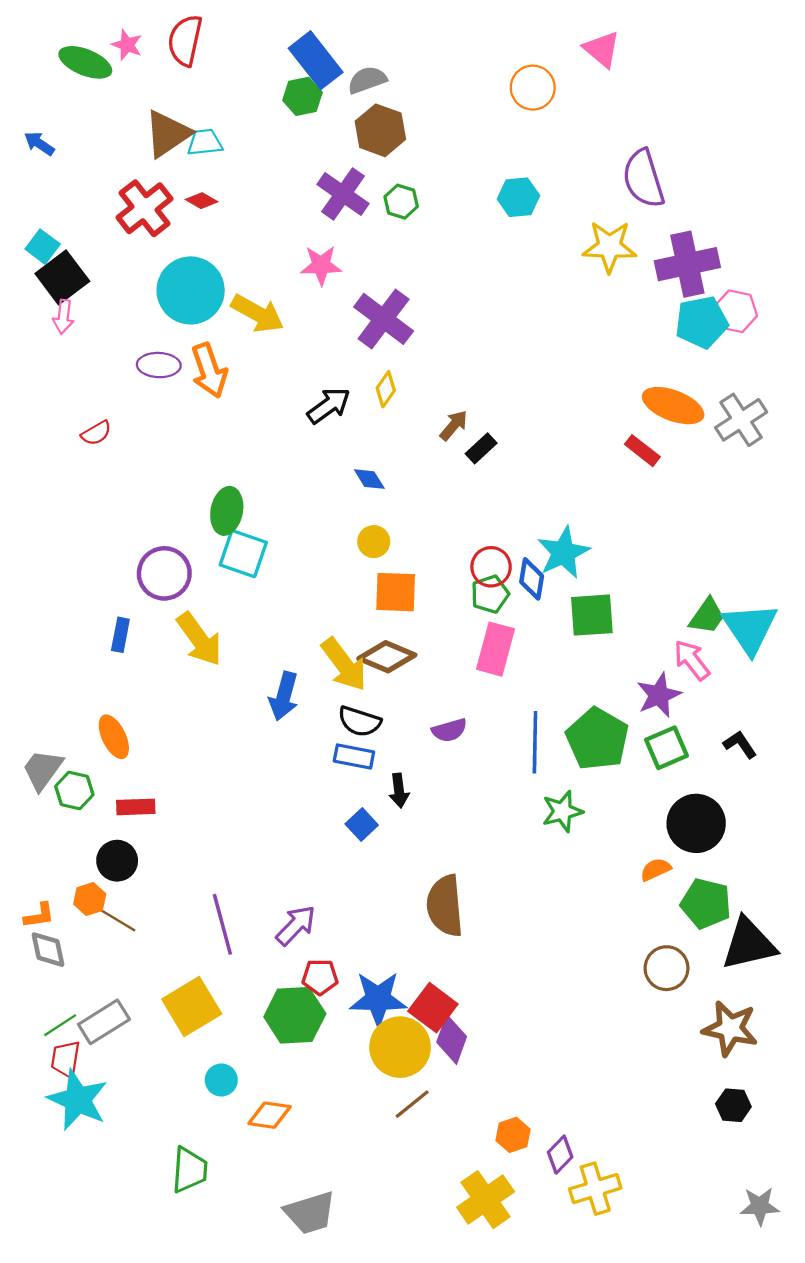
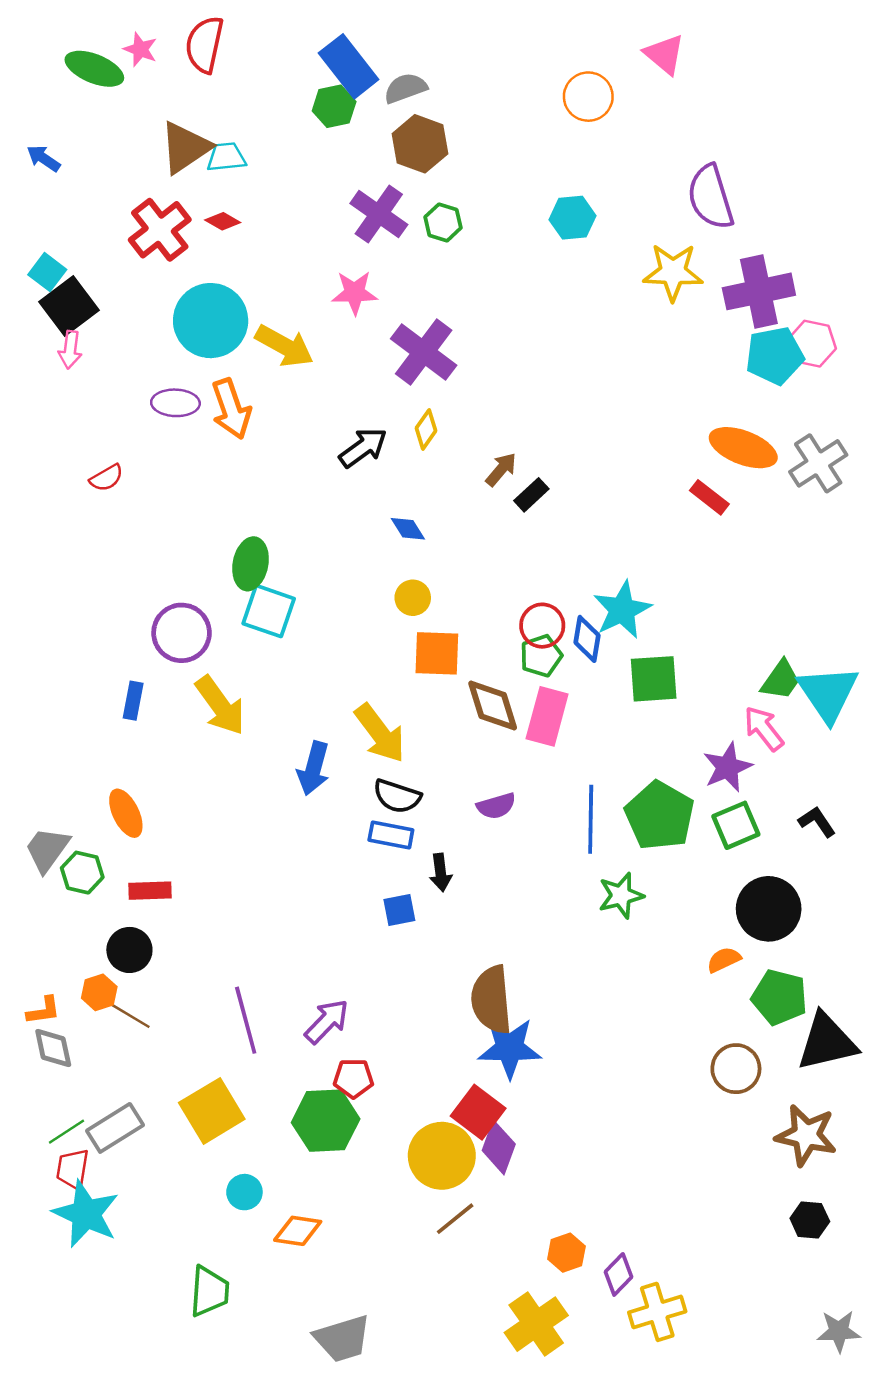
brown diamond: (387, 657) -> (493, 705), moved, turned 50
blue square: (362, 825) -> (399, 910), turned 32
blue star: (378, 999) -> (510, 1048), moved

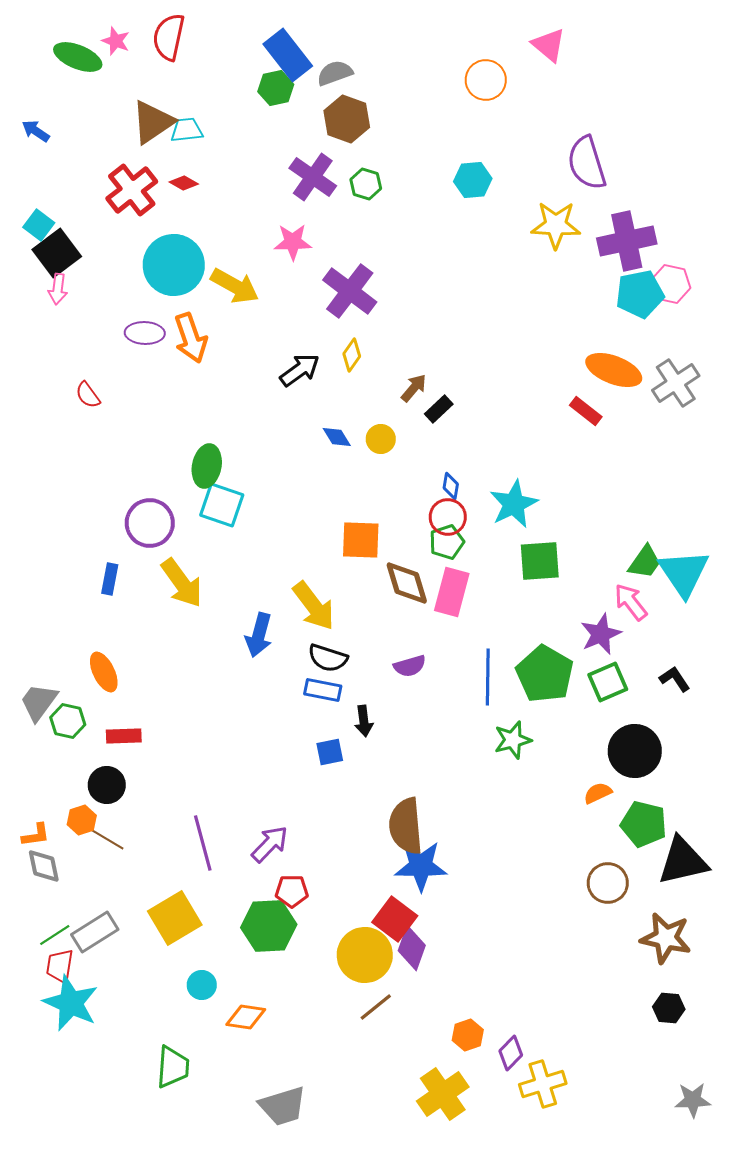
red semicircle: (106, 478) -> (88, 395), turned 84
yellow circle: (413, 598) -> (381, 439), moved
blue diamond: (587, 639) -> (451, 486), moved, size x0.7

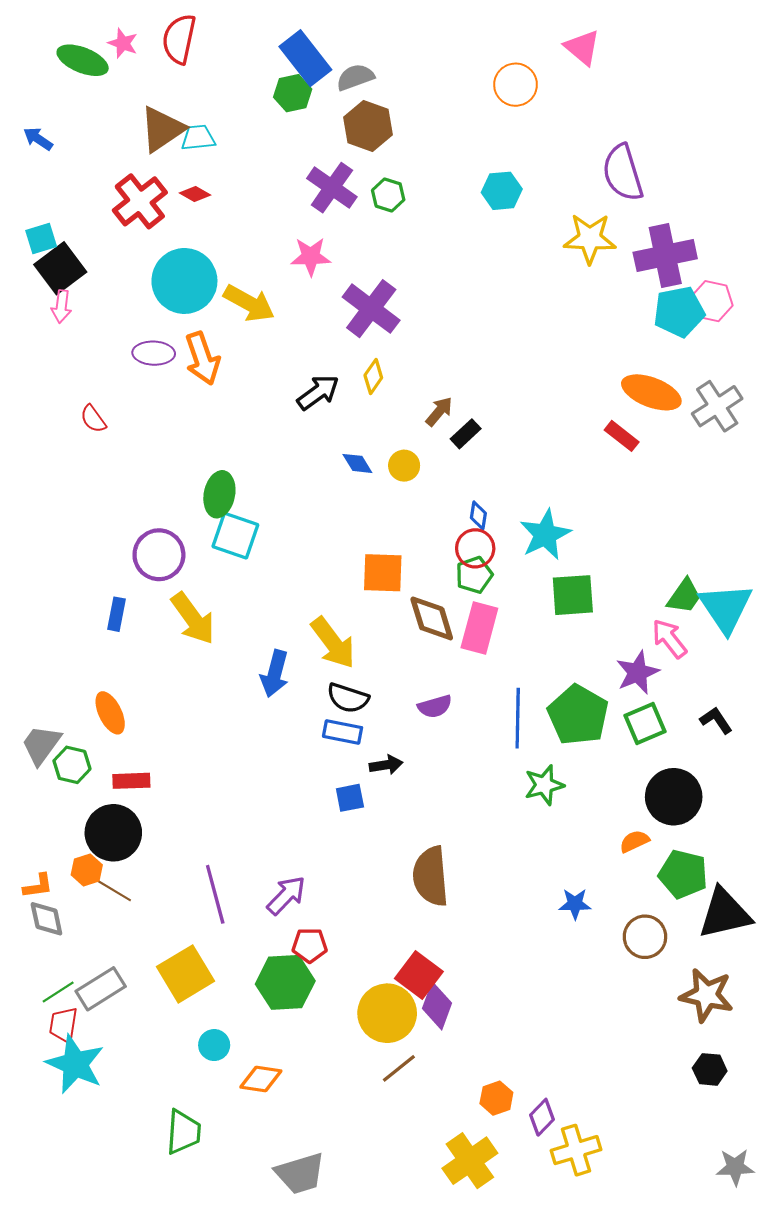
cyan square: (39, 225) -> (41, 239), turned 36
black arrow: (364, 721) -> (386, 765), turned -92
black circle: (107, 785) -> (113, 833), size x1.4
blue star: (421, 866) -> (575, 904), moved, size x0.6

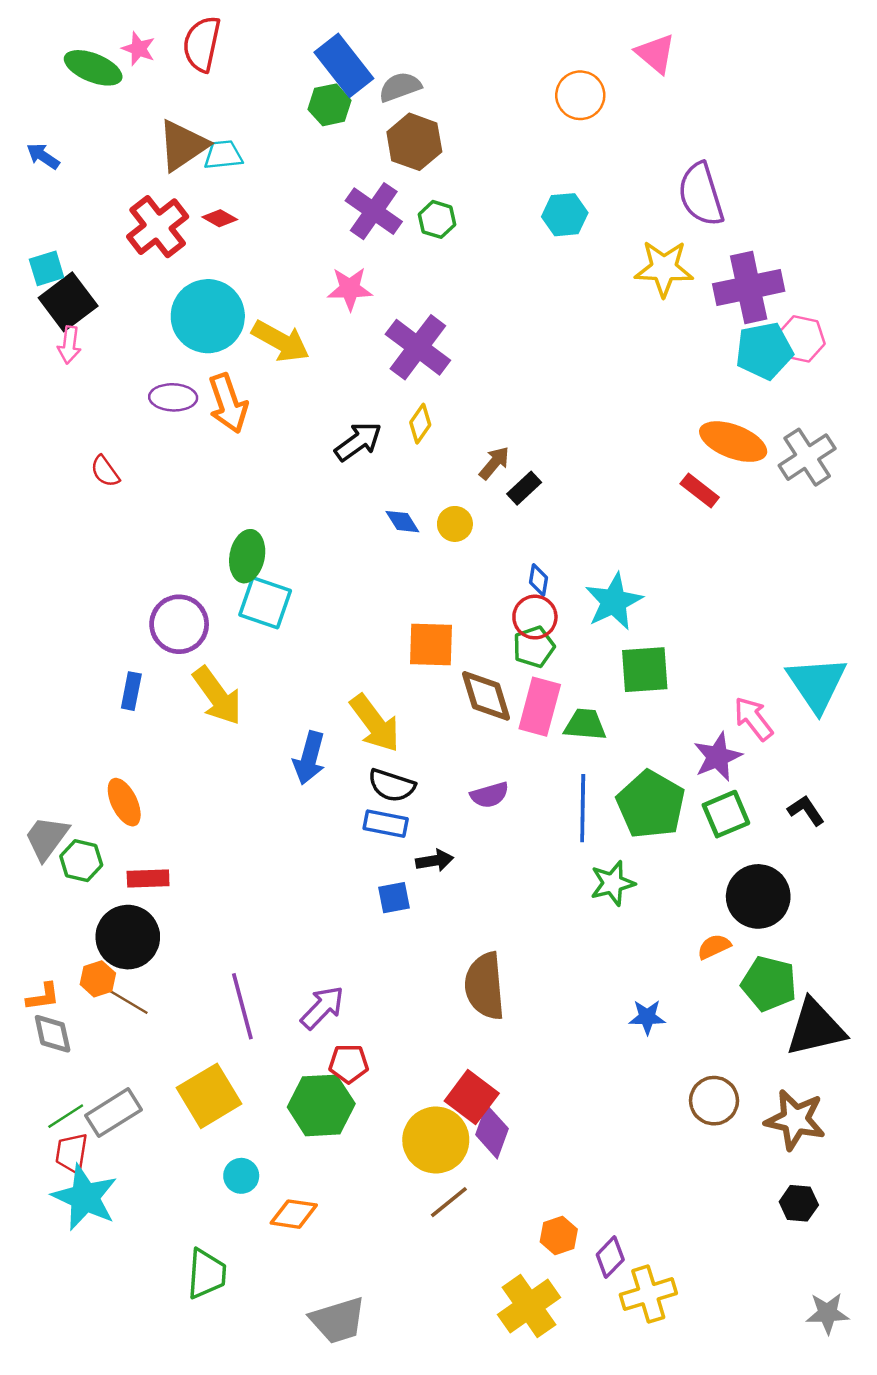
green trapezoid: (684, 596) -> (585, 725), moved, turned -120
brown circle: (645, 937) -> (714, 1101), moved

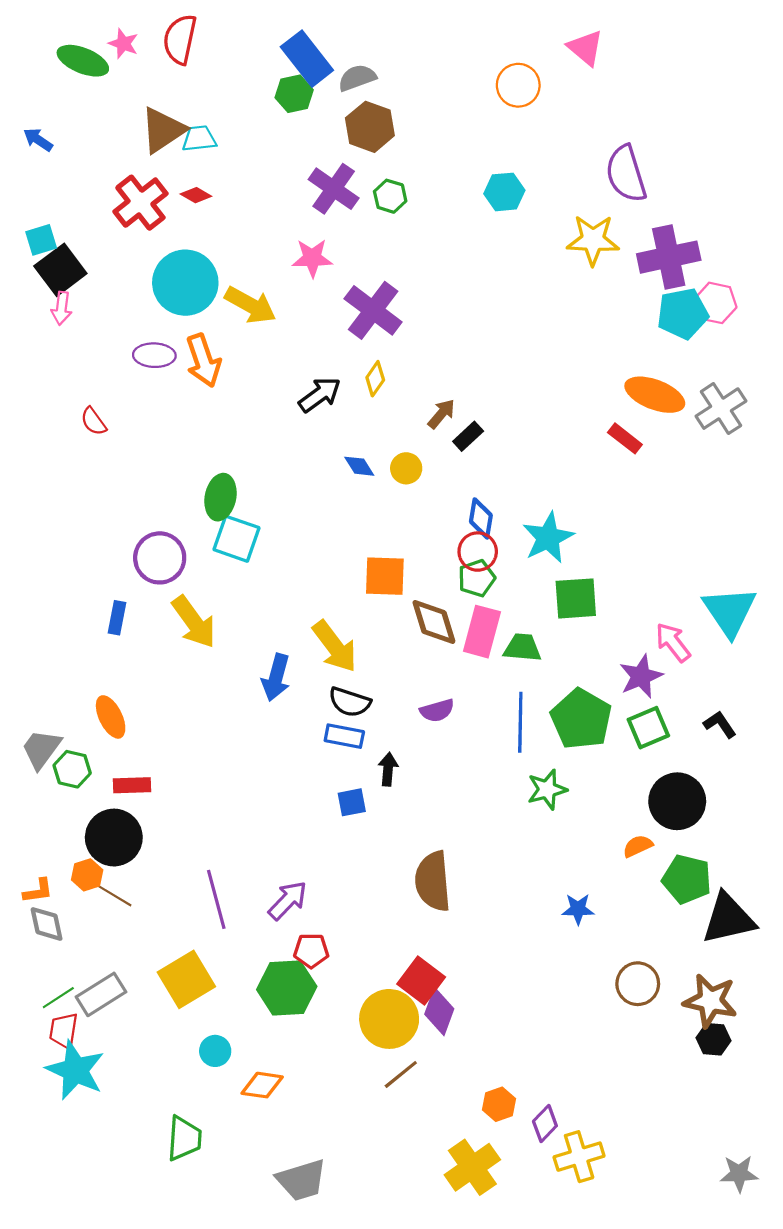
blue diamond: (538, 580) -> (481, 518), size x1.4
black arrow: (435, 861) -> (388, 769), turned -76
black hexagon: (799, 1203) -> (713, 1039), moved

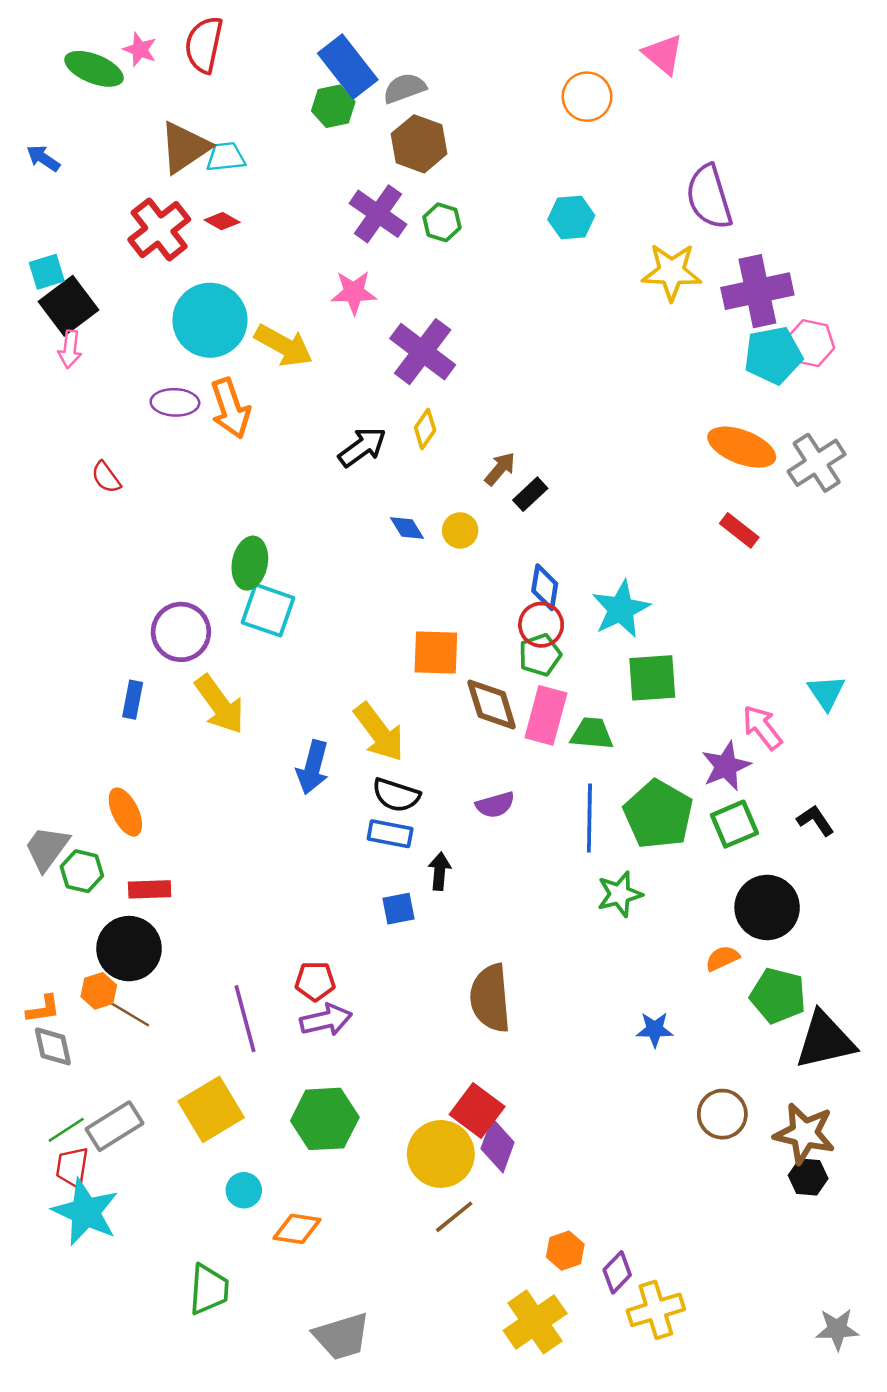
red rectangle: (625, 438) -> (739, 530), moved
cyan triangle: (730, 611) -> (826, 692), size x0.6
purple arrow: (288, 900) -> (326, 1020), turned 33
red pentagon: (311, 951) -> (315, 981), moved

